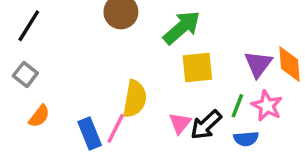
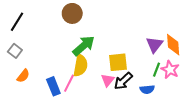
green arrow: (182, 28) -> (84, 46), moved
yellow square: (197, 68) -> (118, 62), moved
green line: (237, 106) -> (157, 70), moved
pink star: (267, 106) -> (170, 70), moved

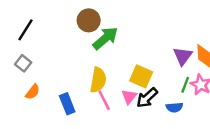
green arrow: (84, 46) -> (105, 38), moved
yellow square: (118, 62) -> (141, 76), turned 30
pink line: (69, 83) -> (104, 100), moved, turned -54

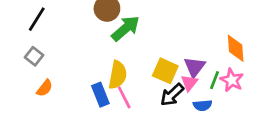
purple triangle: (183, 56) -> (195, 67), moved
pink triangle: (129, 97) -> (189, 83), moved
blue rectangle: (67, 104) -> (100, 95), moved

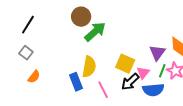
purple triangle: (195, 67) -> (157, 53), moved
pink line: (124, 97) -> (103, 90), moved
blue semicircle: (203, 105) -> (153, 90), size x1.5

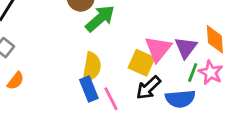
pink triangle: (143, 73) -> (158, 49), moved, size x1.5
blue rectangle: (76, 82) -> (89, 89), moved

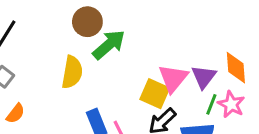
yellow semicircle: (92, 67) -> (72, 72), moved

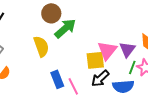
yellow semicircle: (72, 72) -> (41, 46), turned -30
yellow square: (155, 94) -> (95, 60), turned -30

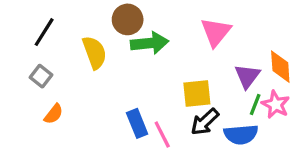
green arrow: (65, 28) -> (150, 43), turned 35
yellow semicircle: (41, 46) -> (94, 53), moved
pink triangle: (107, 50) -> (216, 32), moved

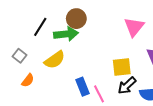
black line: (44, 32) -> (40, 27), moved
green arrow: (150, 43) -> (66, 34), moved
yellow semicircle: (94, 53) -> (55, 60), moved, turned 75

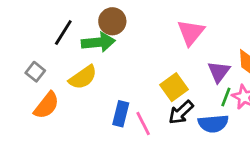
yellow square: (122, 67) -> (174, 87), turned -30
orange semicircle: (28, 80) -> (46, 105), size x1.5
blue rectangle: (82, 87) -> (121, 114), turned 36

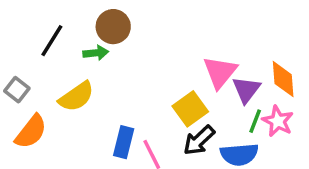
pink triangle: (191, 32) -> (220, 72), moved
green arrow: (98, 42) -> (96, 53), size x0.6

